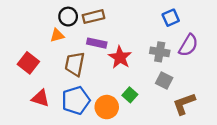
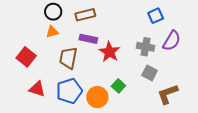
black circle: (68, 17) -> (53, 12), moved

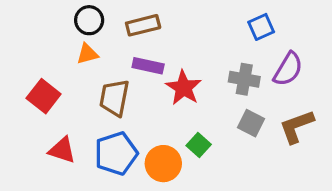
brown L-shape: (168, 94) -> (297, 126), moved

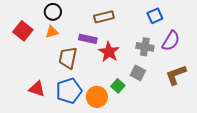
brown rectangle: (143, 25) -> (104, 17), moved
red square: (44, 96) -> (23, 31), moved
gray square: (251, 123) -> (138, 73), moved

